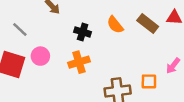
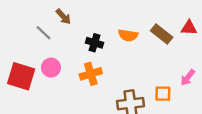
orange semicircle: (115, 25) -> (128, 35), turned -42
gray line: (20, 30) -> (44, 33), moved

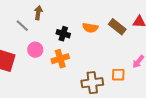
brown arrow: (63, 17) -> (38, 13), turned -128
pink circle: (51, 68) -> (35, 50), moved

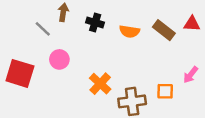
black cross: (63, 34) -> (95, 22), moved
orange cross: (60, 59) -> (100, 84), moved, turned -30

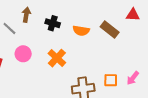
red triangle: (192, 24) -> (133, 15), moved
pink arrow: (191, 75) -> (133, 78), moved
orange cross: (100, 84) -> (57, 58), moved

